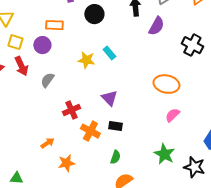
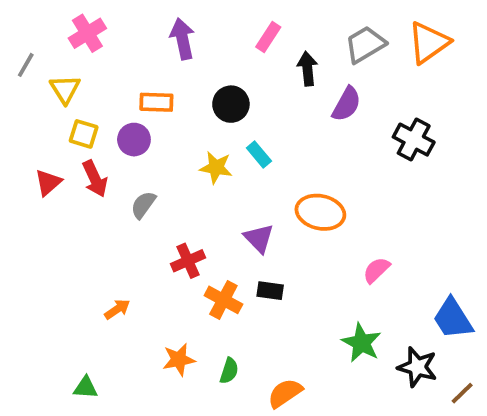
black circle: (94, 14) -> (231, 104), moved
orange ellipse: (166, 84) -> (320, 212), moved
orange arrow: (47, 143) -> (117, 309), moved
green semicircle: (115, 157) -> (229, 371), moved

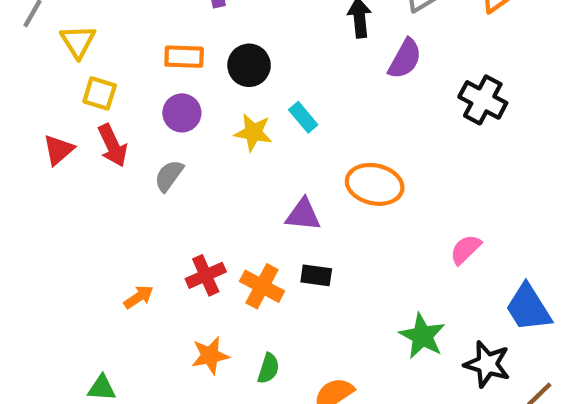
black circle: (231, 104) -> (249, 65), moved
purple circle: (134, 140) -> (182, 113), moved
purple triangle: (259, 238) -> (303, 215), turned -40
red cross: (188, 261) -> (206, 275), moved
pink semicircle: (376, 270) -> (466, 249), moved

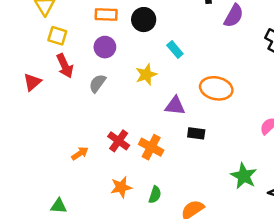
yellow star: (253, 132) -> (146, 75), moved, turned -30
red triangle: (58, 150) -> (32, 82), moved
red cross: (206, 275) -> (119, 141), turned -30
black rectangle: (316, 275) -> (196, 133), moved

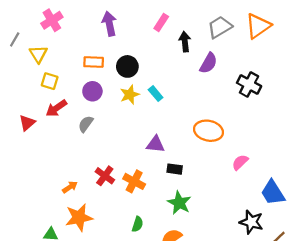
red arrow: (65, 66) -> (56, 108), turned 80
yellow star: (146, 75) -> (130, 95), moved
orange ellipse: (216, 88) -> (208, 131), moved
green star: (244, 176) -> (179, 203), moved
orange star: (121, 187) -> (79, 217), moved, size x1.4

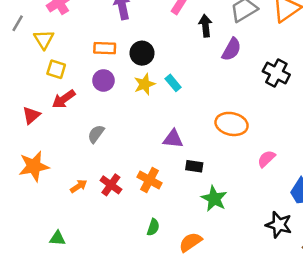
gray semicircle: (86, 124) -> (96, 134), moved
red cross: (105, 176) -> (111, 185), moved
green star: (179, 203) -> (214, 199), moved
orange star: (79, 217) -> (34, 166), moved

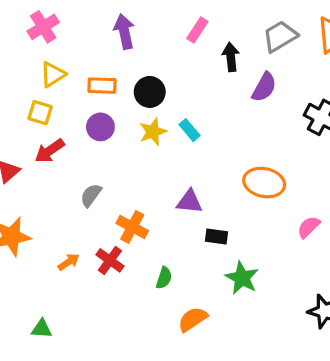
yellow triangle: (44, 39) -> (53, 74), moved, turned 30
orange cross: (149, 180) -> (132, 227), moved
green semicircle: (153, 227) -> (164, 278), moved
orange semicircle: (190, 242) -> (193, 319), moved

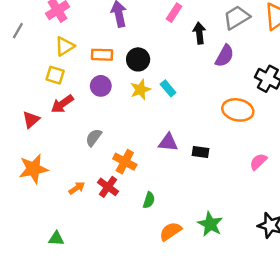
orange ellipse: (264, 183) -> (238, 110), moved
black rectangle: (216, 237) -> (201, 152), moved
green star: (242, 278) -> (210, 224), moved

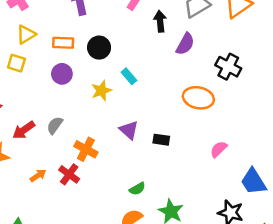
yellow star: (140, 90) -> (101, 91), moved
red arrow: (62, 104) -> (24, 130), moved
purple triangle: (168, 142) -> (129, 130), turned 36
green semicircle: (149, 200) -> (137, 189), moved, turned 42

